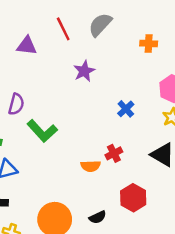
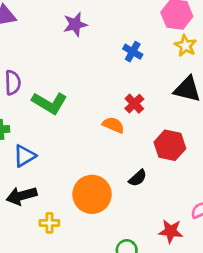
purple star: (84, 71) -> (75, 24), turned 30
orange semicircle: (91, 166) -> (113, 125), turned -138

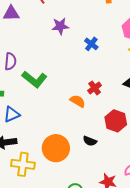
blue cross: (133, 52) -> (91, 44), moved
black semicircle: (138, 178) -> (90, 141), turned 56
yellow cross: (49, 223) -> (23, 164), size x1.6

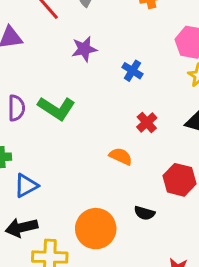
green L-shape: (35, 79) -> (56, 108), moved
red cross: (95, 88) -> (147, 122), moved

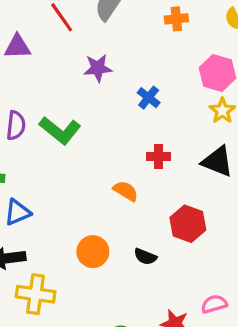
red cross: (147, 122) -> (158, 157), turned 36
orange circle: (96, 229) -> (93, 252), moved, size x0.7

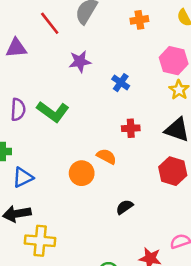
red hexagon: (188, 224) -> (173, 171), moved
orange circle: (93, 252) -> (82, 173), moved
black semicircle: (145, 257) -> (124, 207), turned 126

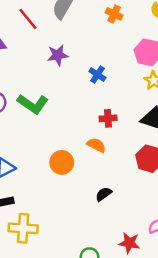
orange cross: (139, 20) -> (114, 14), turned 35
orange semicircle: (106, 156) -> (96, 145), moved

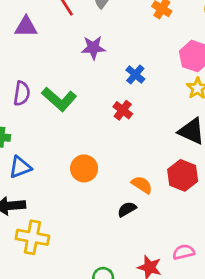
red cross: (108, 118) -> (123, 110), moved, turned 35
orange semicircle: (96, 145) -> (142, 185), moved

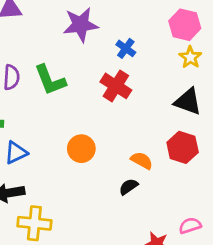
purple star: (93, 48) -> (81, 25), size x1.4
green L-shape: (59, 99) -> (50, 80), turned 32
red cross: (123, 110) -> (116, 86), size x1.5

